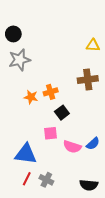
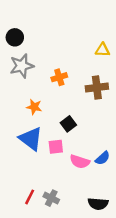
orange cross: (51, 92) -> (59, 77), moved
blue triangle: (26, 154) -> (31, 139), moved, turned 30

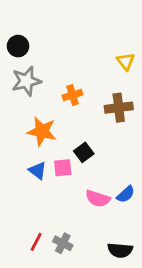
yellow triangle: (103, 50) -> (126, 61), turned 49
orange star: (34, 107) -> (42, 131), size x1.5
blue triangle: (31, 139) -> (38, 171), size x0.6
pink square: (56, 147) -> (63, 168), moved

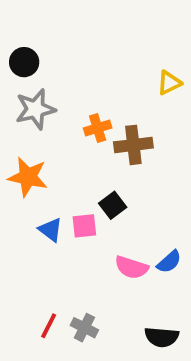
yellow triangle: (126, 61) -> (169, 83), turned 42
brown cross: (119, 108) -> (133, 145), moved
orange star: (42, 131) -> (28, 177), moved

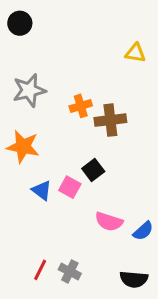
black circle: (24, 62) -> (20, 23), moved
yellow triangle: (169, 83) -> (135, 53), moved, turned 35
pink square: (84, 226) -> (70, 187), turned 35
blue semicircle: (169, 262) -> (143, 231), moved

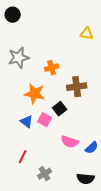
brown cross: (110, 120) -> (77, 87), moved
orange star: (23, 147) -> (35, 94), moved
red line: (40, 270) -> (23, 157), moved
gray cross: (70, 271) -> (45, 174), turned 32

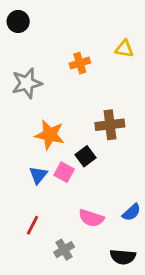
orange cross: (52, 68) -> (80, 63), moved
blue triangle: (27, 122) -> (38, 175), turned 32
pink semicircle: (70, 142) -> (91, 218), moved

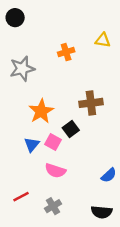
orange star: (50, 135) -> (41, 111), turned 30
pink semicircle: (91, 218) -> (55, 171), moved
red line: (32, 225) -> (21, 197), moved, turned 35

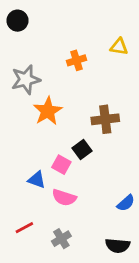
orange star: (41, 111) -> (48, 111), moved
blue triangle: (32, 144) -> (37, 180), moved, turned -49

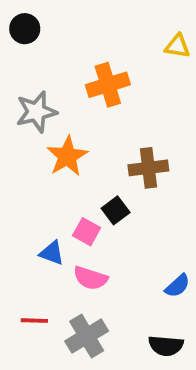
yellow triangle: (119, 47) -> (177, 46), moved
orange cross: (76, 60) -> (108, 85), size x1.5
red line: (24, 228) -> (34, 321), turned 30
gray cross: (61, 239) -> (87, 336), size x1.5

